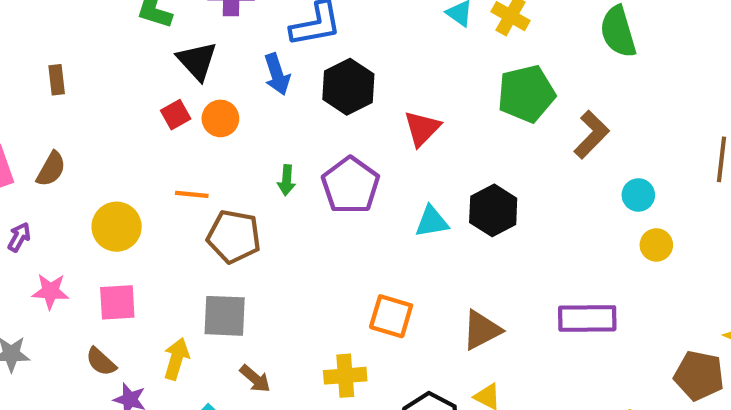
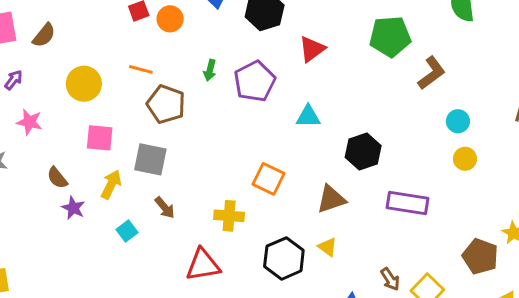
black hexagon: (493, 210) -> (363, 152), moved
pink square: (117, 302) -> (100, 138), moved

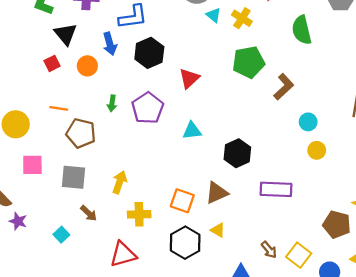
orange circle: (170, 19) -> (87, 66), moved
orange square: (268, 179) -> (182, 201), moved
yellow arrow: (111, 184) -> (120, 182), moved

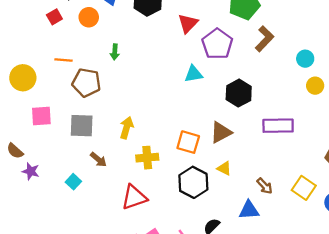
brown L-shape: (284, 87) -> (264, 39), moved
purple pentagon: (148, 108) -> (217, 44), moved
brown arrow: (269, 250) -> (265, 186), moved

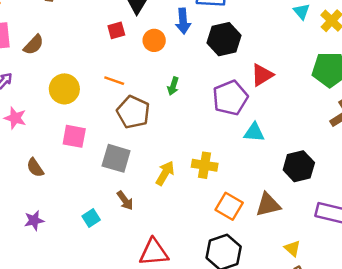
purple pentagon: (217, 44) -> (230, 98), moved
yellow cross: (147, 158) -> (205, 165), moved
yellow triangle: (224, 168) -> (292, 248), moved
purple star: (31, 171) -> (34, 220), moved, turned 30

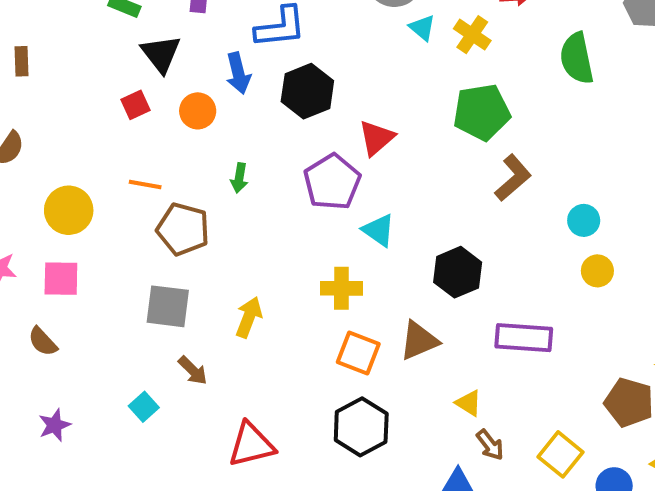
cyan triangle: (254, 132) -> (379, 230), turned 40
pink square: (74, 136) -> (61, 279), moved
yellow cross: (205, 165) -> (341, 288), moved

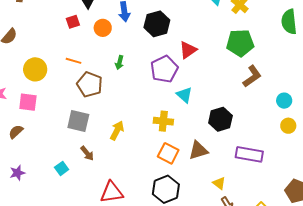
brown semicircle: (43, 342) -> (16, 132), turned 84

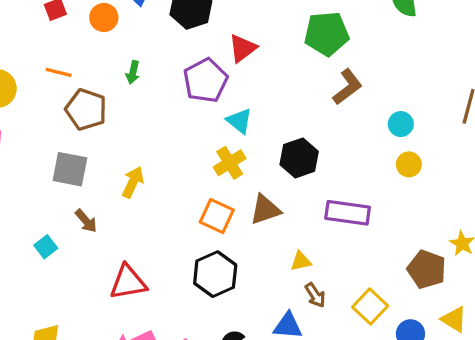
yellow cross: (163, 121) -> (230, 163), moved, turned -36
yellow triangle: (219, 183) -> (301, 261), turned -48

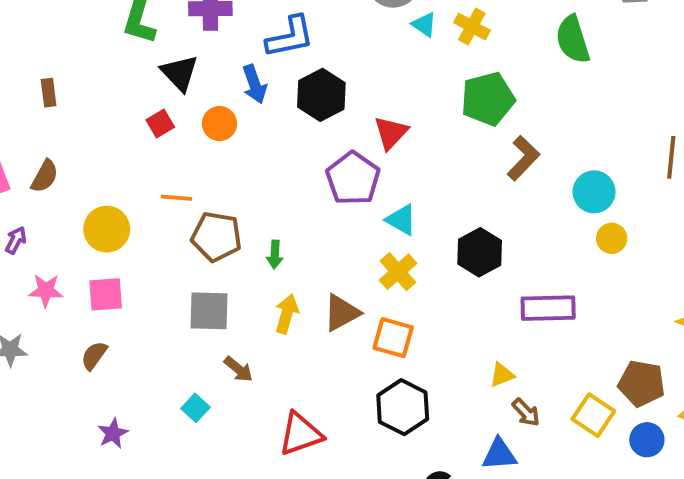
green arrow: (133, 72) -> (275, 255), moved
cyan circle: (401, 124) -> (594, 192), size x1.4
brown triangle: (265, 210) -> (342, 313), moved
brown pentagon: (427, 269) -> (642, 383), moved

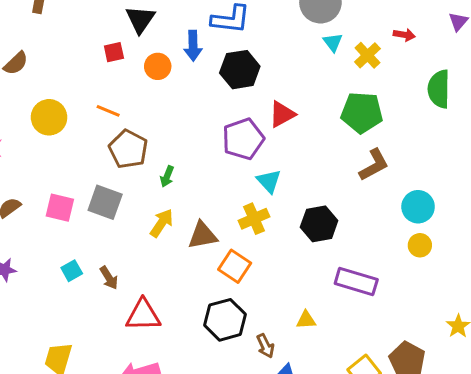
pink square: (106, 294) -> (60, 208), moved
brown arrow: (238, 369) -> (109, 278), moved
brown arrow: (526, 412) -> (265, 346), moved

